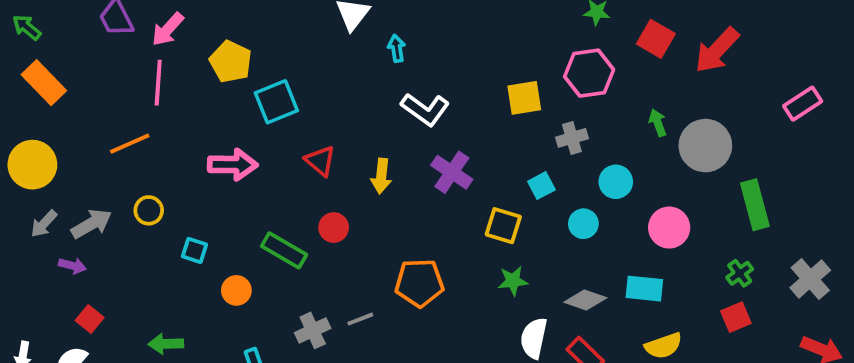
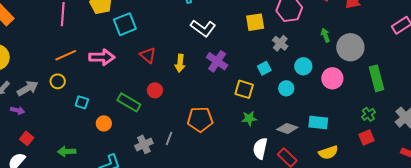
gray cross: (572, 138) -> (280, 43), turned -35
orange line: (130, 144) -> (66, 55), moved
pink circle: (669, 228) -> (332, 78), moved
gray line: (360, 319) -> (169, 138), turned -48

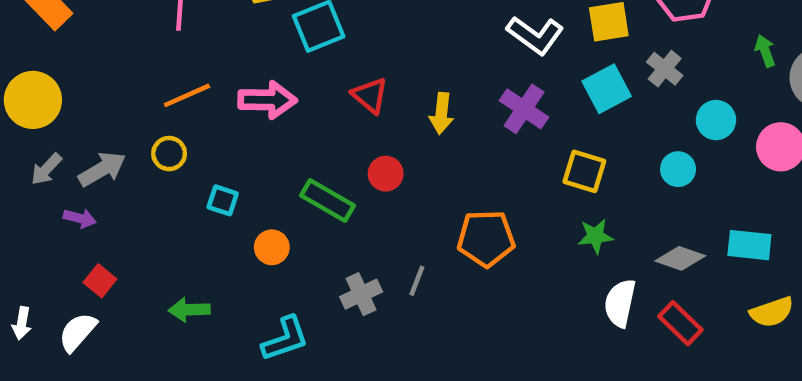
white L-shape: (203, 28) -> (535, 35), moved
cyan square: (264, 68) -> (607, 89), moved, size x1.5

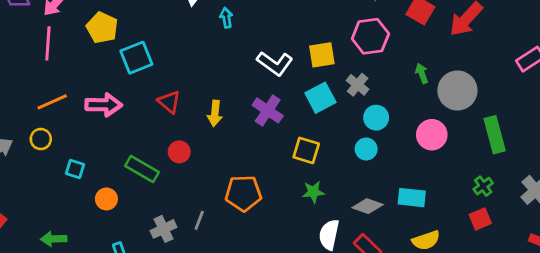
cyan circle: (716, 120) -> (376, 118), moved

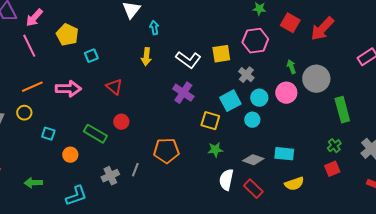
pink line: (48, 43) -> (29, 46), turned -30
cyan square: (136, 58) -> (91, 56), size x0.6
cyan square: (320, 98) -> (230, 101), moved
yellow arrow: (215, 113) -> (146, 57), moved
pink circle: (432, 135) -> (286, 93), moved

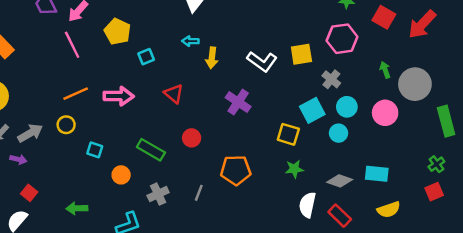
cyan arrow: (154, 28) -> (190, 41), moved, turned -80
purple cross: (183, 93) -> (238, 102), moved
pink circle: (286, 93) -> (385, 113), moved
red circle: (121, 122) -> (192, 138), moved
gray cross: (110, 176) -> (158, 194), moved

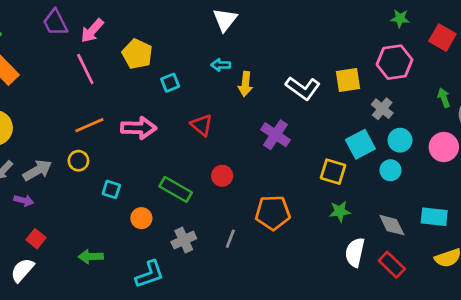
gray diamond: (340, 181) -> (392, 225), turned 45

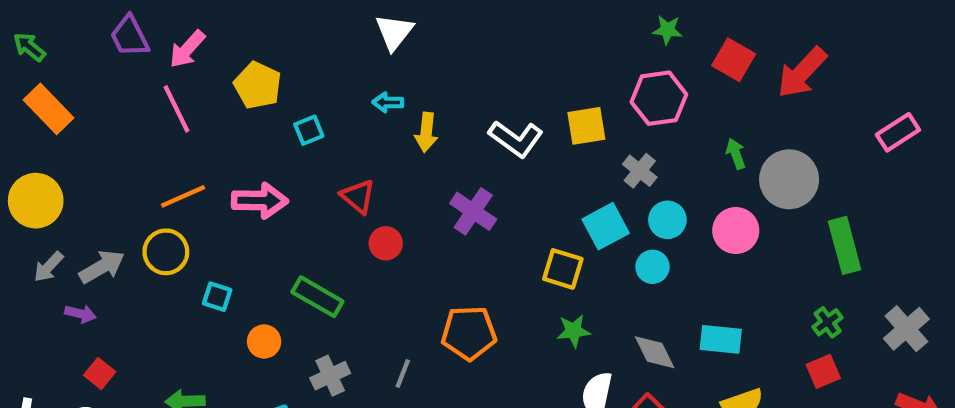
yellow circle: (78, 161) -> (166, 252), size x1.4
red circle: (222, 176) -> (386, 243), moved

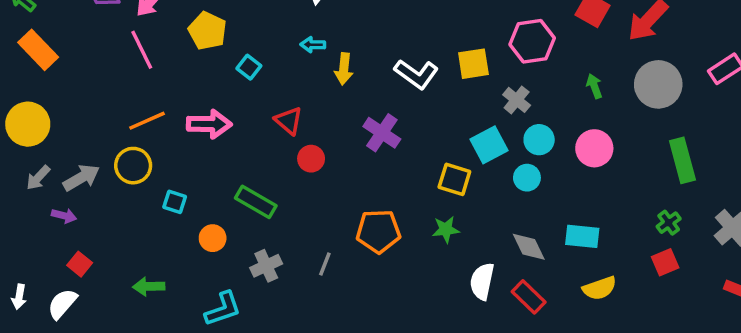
cyan square: (309, 130) -> (249, 67), turned -30
gray circle: (789, 179) -> (658, 84), moved
green star: (574, 331) -> (446, 229), moved

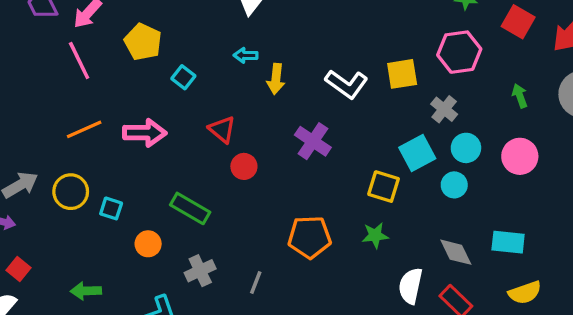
yellow circle: (133, 166) -> (71, 192), moved
gray line: (325, 264) -> (256, 282), moved

